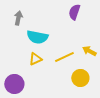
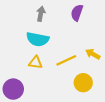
gray arrow: (18, 18) -> (41, 14), moved
yellow triangle: (35, 59) -> (36, 63), turned 32

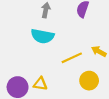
yellow triangle: (36, 63) -> (40, 84), moved

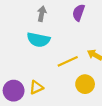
yellow triangle: (40, 84) -> (36, 87), turned -32

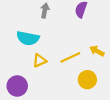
cyan semicircle: (38, 40) -> (28, 38), moved
yellow triangle: (36, 87) -> (40, 60), moved

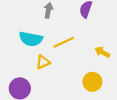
yellow line: (70, 57) -> (64, 42), moved

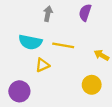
yellow line: (64, 42) -> (63, 45), turned 35

